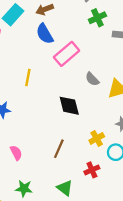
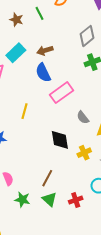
yellow cross: (97, 138) -> (84, 153), moved
green triangle: (65, 188) -> (49, 199), moved
green star: (24, 189) -> (22, 200), moved

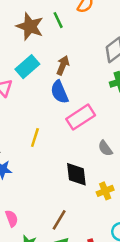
brown star: (16, 20) -> (30, 26), size x1.6
brown arrow: (45, 50) -> (63, 65), turned 126

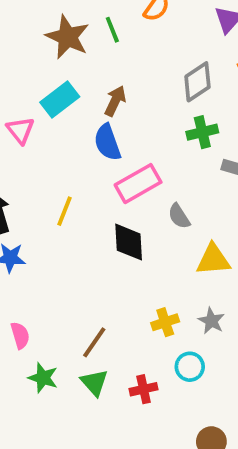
gray semicircle: (105, 148) -> (179, 216), moved
black diamond: (76, 174) -> (129, 242), moved
yellow cross: (105, 191) -> (165, 322), moved

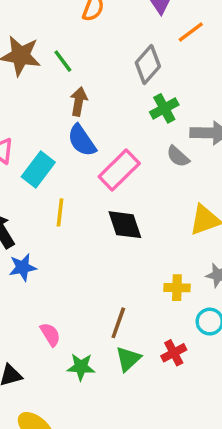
green line: (112, 30) -> (63, 61), moved
cyan rectangle: (60, 99) -> (38, 169), moved
gray semicircle: (179, 216) -> (178, 156), moved
yellow cross: (165, 322) -> (177, 288), turned 35
green triangle: (94, 383) -> (128, 359), turned 44

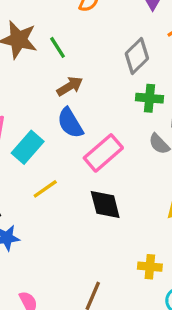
brown arrow: (79, 101) -> (70, 86), turned 45
green cross: (164, 108) -> (149, 98), turned 30
yellow line: (60, 212) -> (45, 189), turned 45

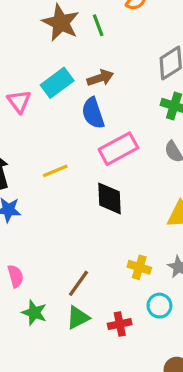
green line: (58, 47) -> (98, 25), moved
cyan rectangle: (28, 147) -> (57, 83), moved

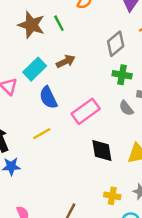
blue semicircle: (93, 113) -> (48, 98), moved
black diamond: (109, 198) -> (102, 151), moved

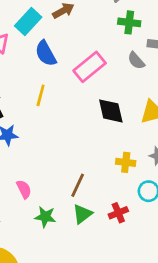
yellow line: (42, 134) -> (41, 95), turned -42

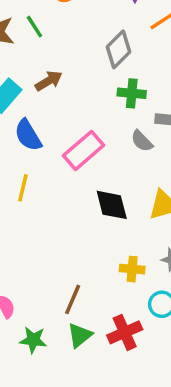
red cross: (118, 213) -> (125, 332), size x1.4

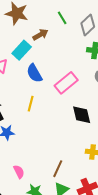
green line: (34, 27) -> (62, 18), moved
brown arrow: (49, 81) -> (40, 35), moved

